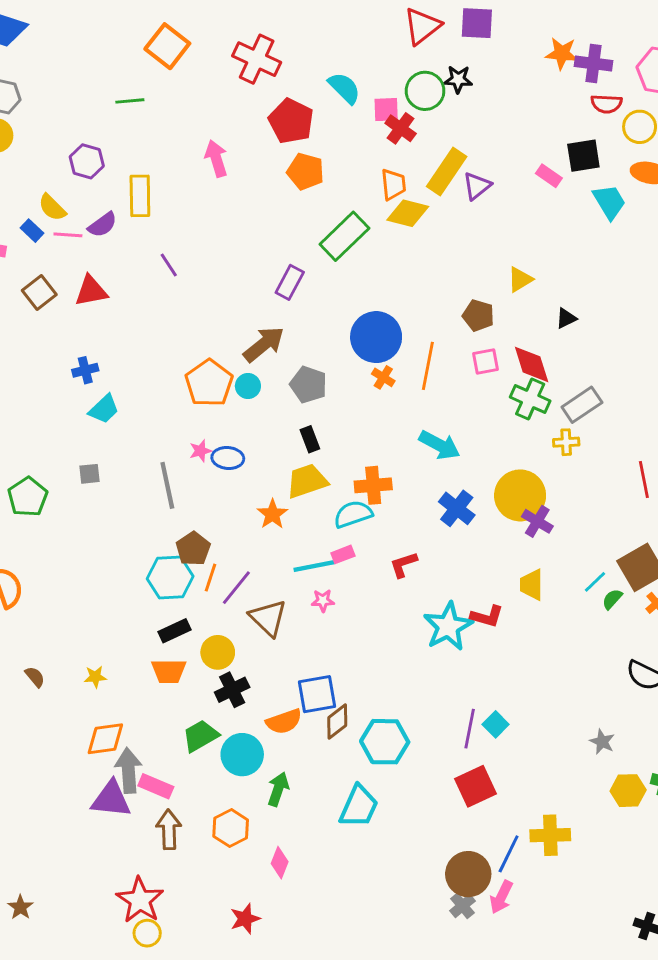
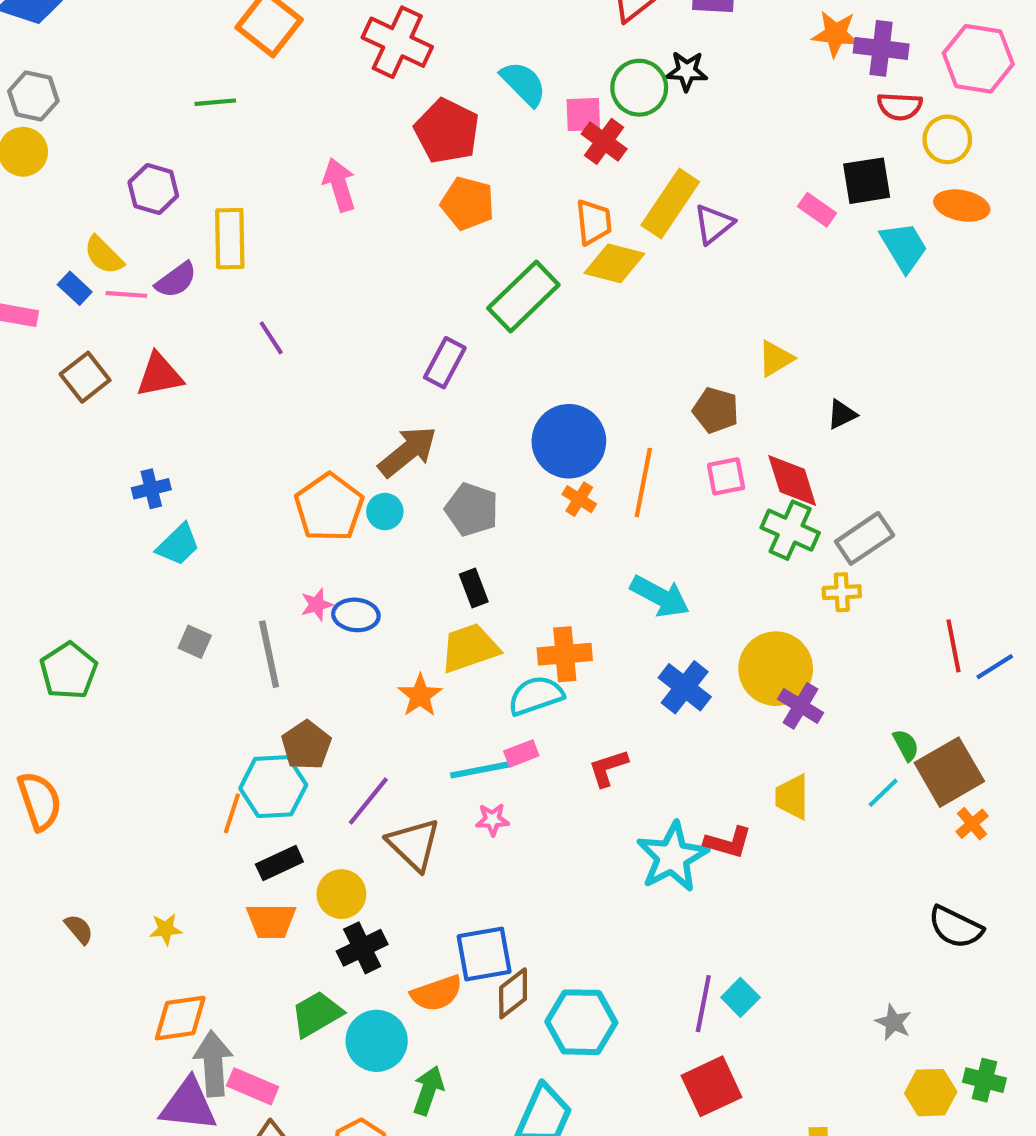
gray square: (90, 474) -> (195, 642), moved, turned 30
orange line: (211, 578) -> (232, 813), moved
green semicircle: (612, 599) -> (906, 745), moved, turned 110

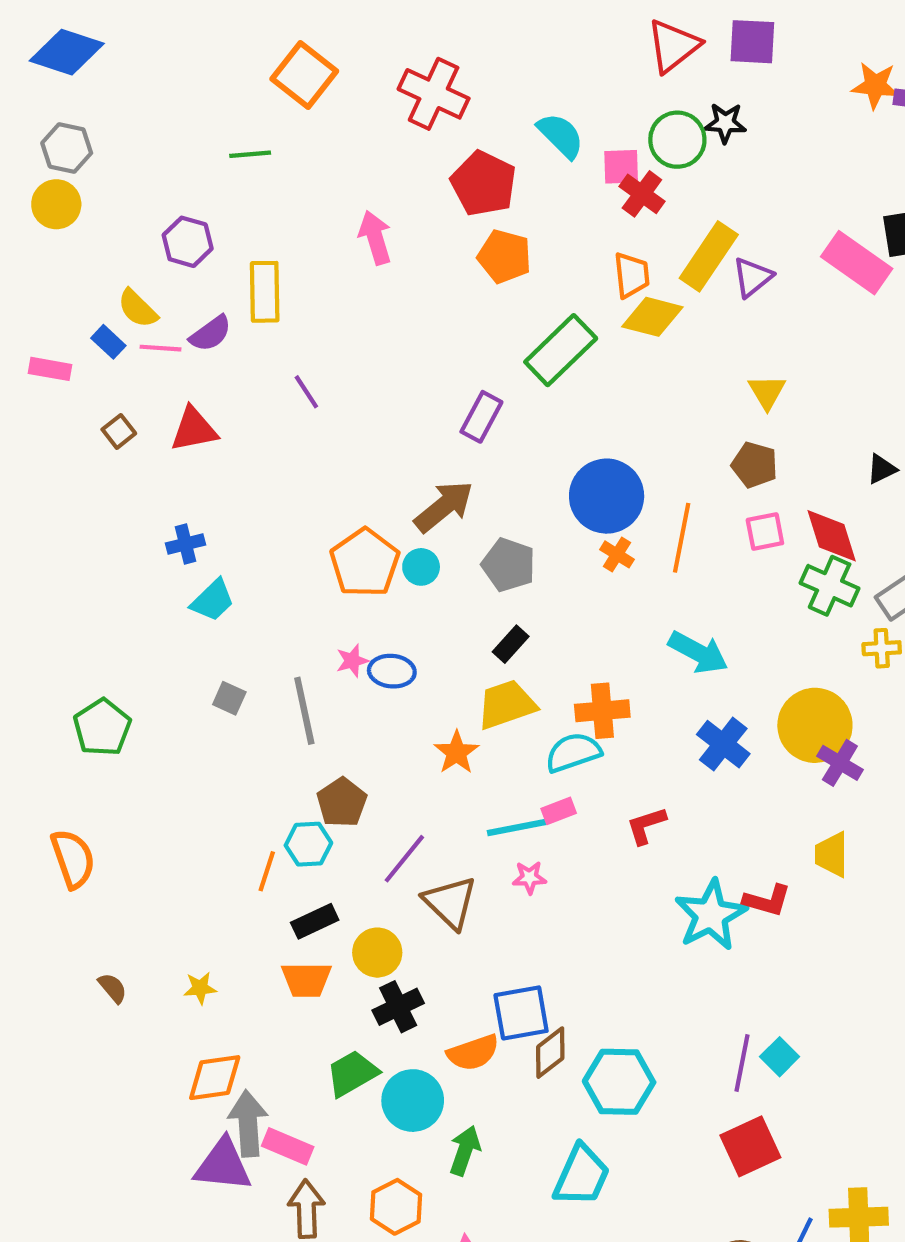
pink rectangle: (817, 210) -> (857, 263), size x1.8
yellow triangle: (776, 359) -> (767, 392), moved, turned -30
brown square: (85, 377) -> (119, 431), size x0.7
black rectangle: (474, 588) -> (511, 644), turned 63
cyan hexagon: (273, 787) -> (308, 844), size x0.7

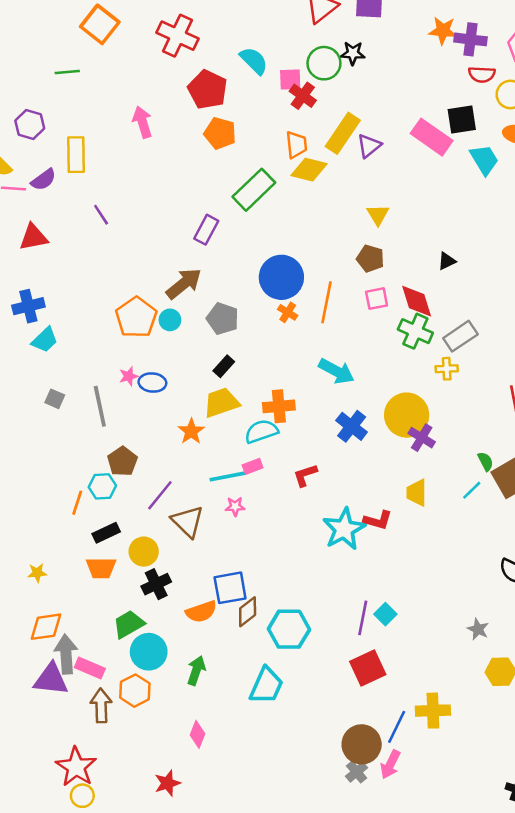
blue cross: (186, 544) -> (28, 306), size x1.4
cyan circle: (413, 1101) -> (149, 652), moved
orange hexagon: (396, 1207) -> (135, 691), moved

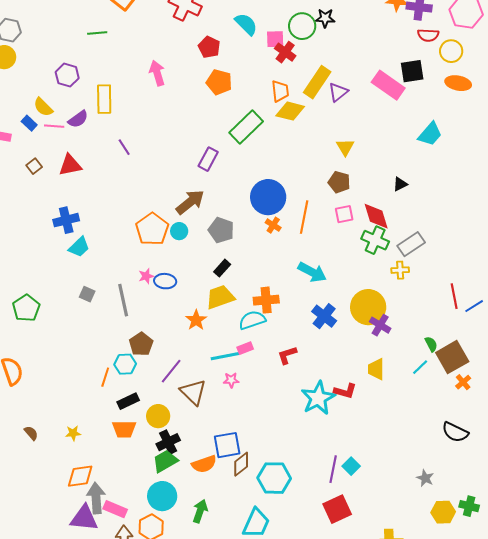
red pentagon: (208, 89) -> (209, 47), size x0.7
cyan trapezoid: (484, 160) -> (430, 134), moved, turned 72
green trapezoid: (129, 624) -> (165, 461), moved

